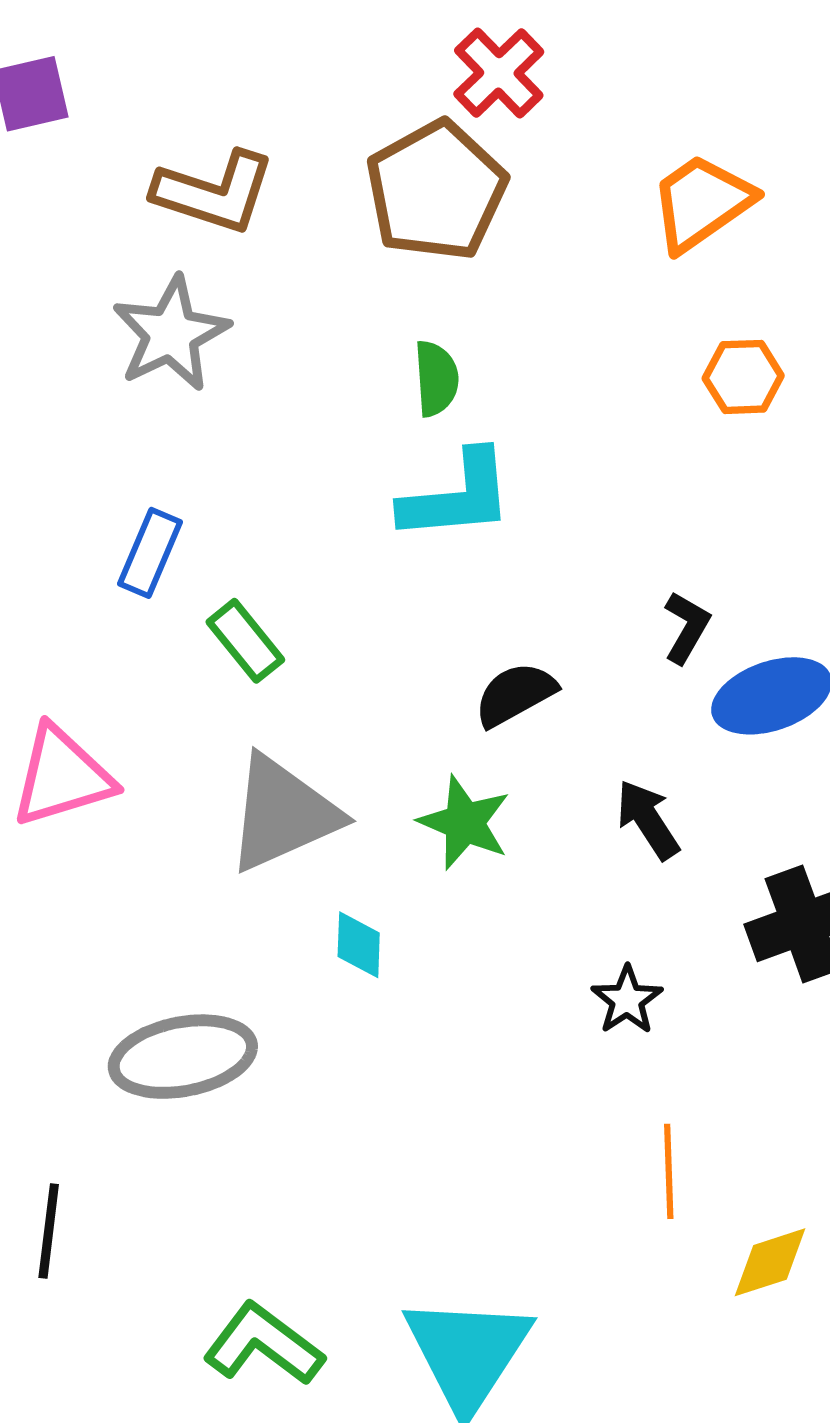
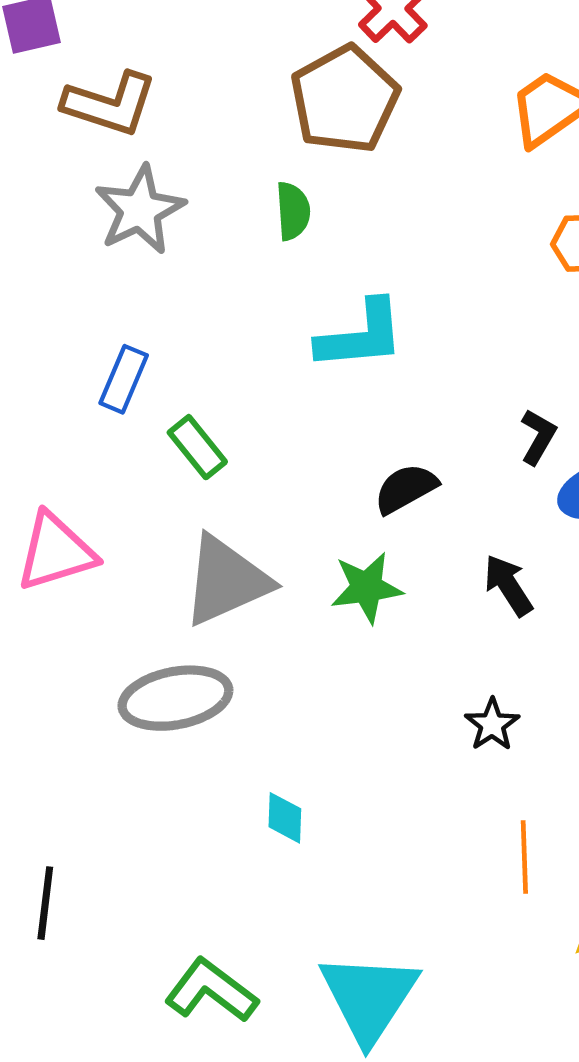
brown L-shape: (214, 192) -> (110, 104), moved
green semicircle: (436, 378) -> (293, 211), moved
green star: (465, 823) -> (367, 588), turned -30
cyan diamond: (359, 945) -> (285, 818), moved
gray ellipse: (183, 1057) -> (175, 698), moved

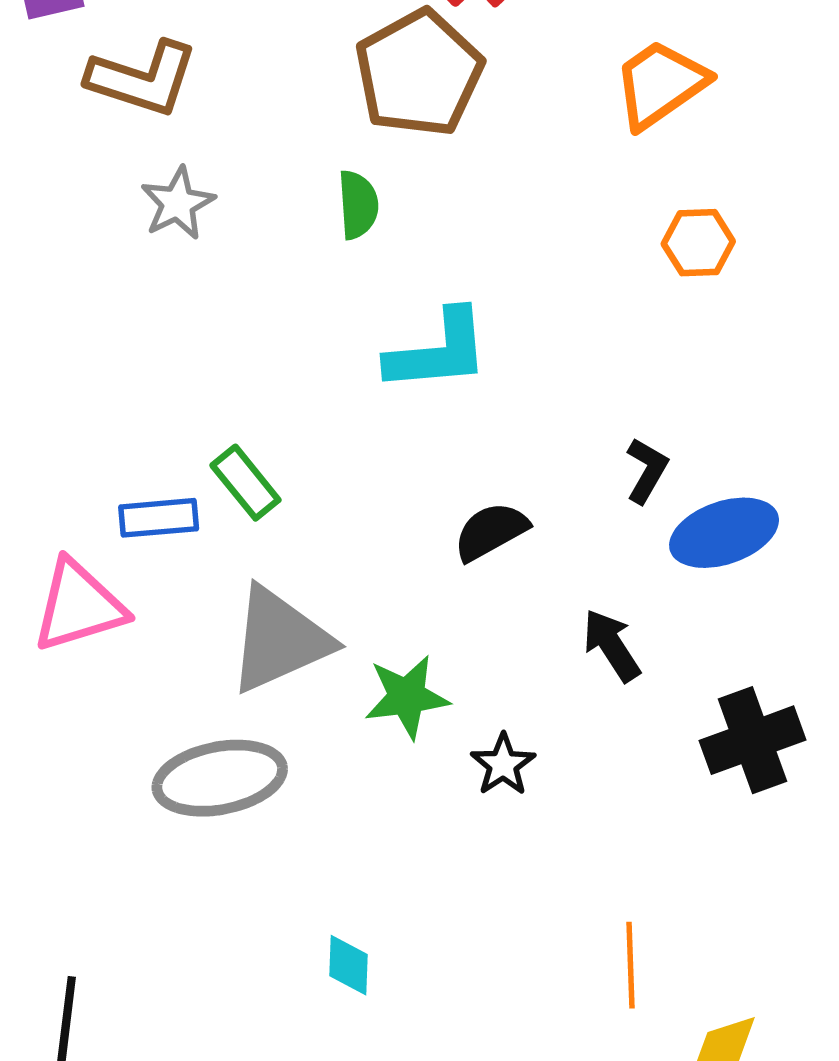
gray star: (140, 210) -> (178, 203), size x0.7
blue rectangle: (124, 379) -> (159, 518), moved, turned 62
green star: (367, 588) -> (407, 697), moved
black star: (492, 725) -> (503, 765), moved
cyan diamond: (285, 818) -> (349, 965), moved

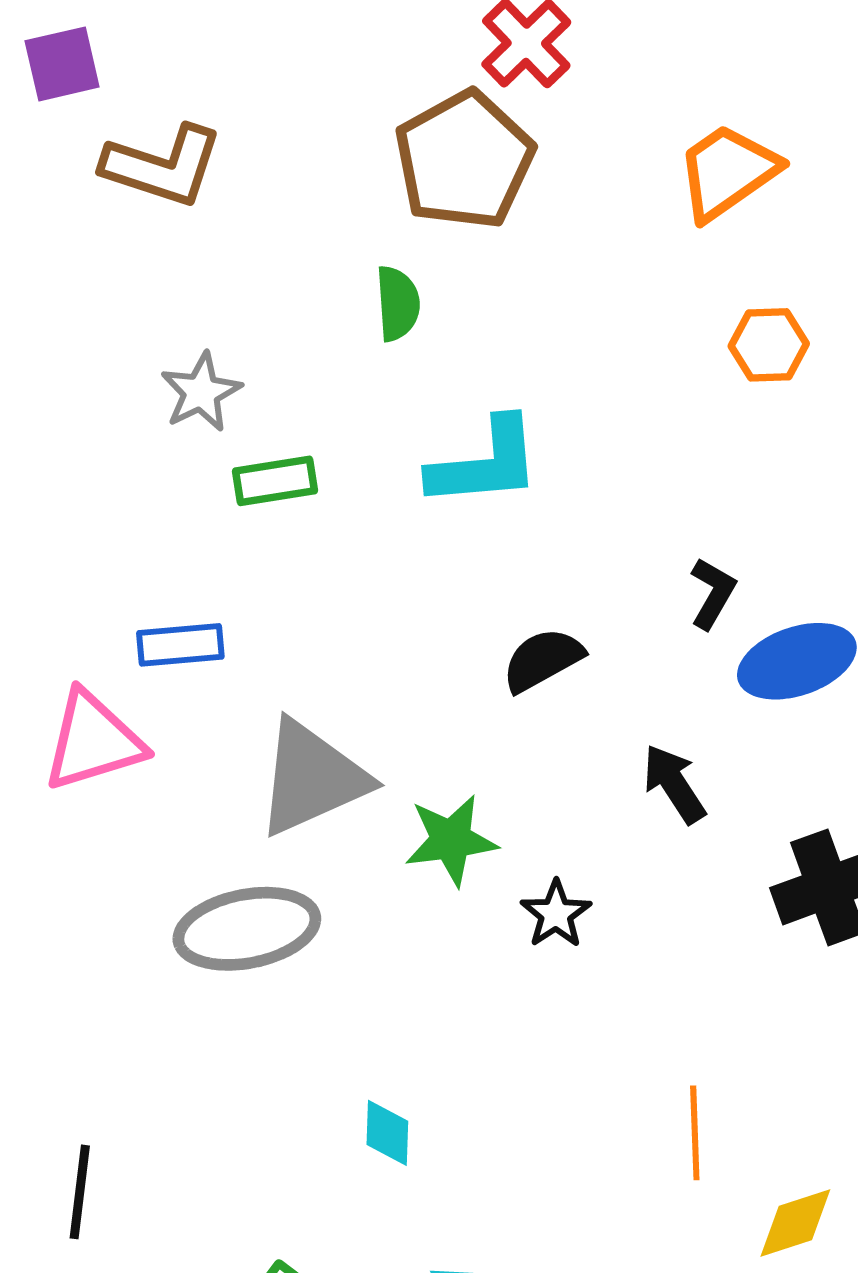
gray star: (178, 203) -> (201, 392), moved
green rectangle: (245, 483) -> (275, 481), moved, turned -60

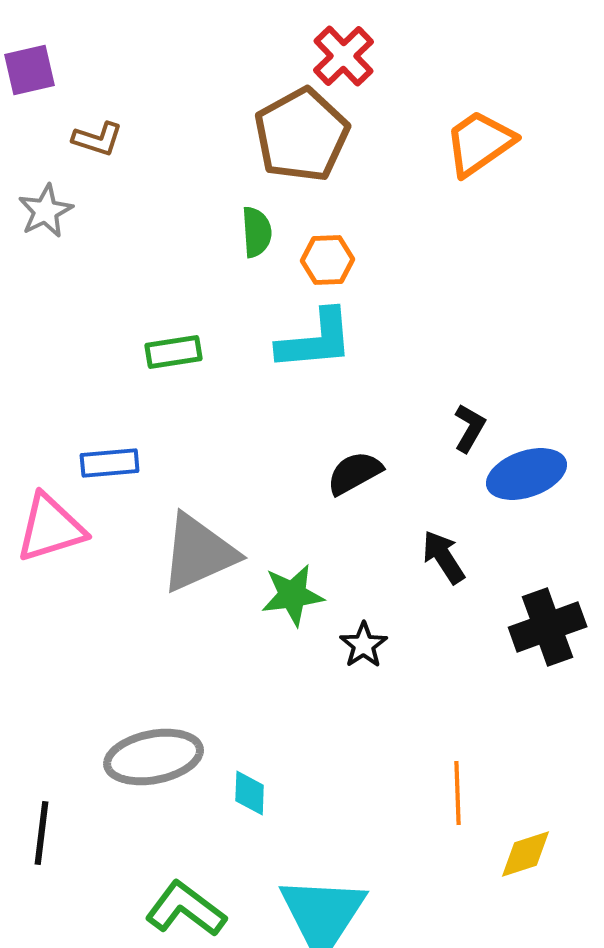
brown L-shape: (163, 166) -> (98, 139), size x0.6
orange hexagon: (769, 345) -> (328, 260), moved
gray star: (201, 392) -> (46, 211), moved
gray ellipse: (247, 929) -> (154, 757), moved

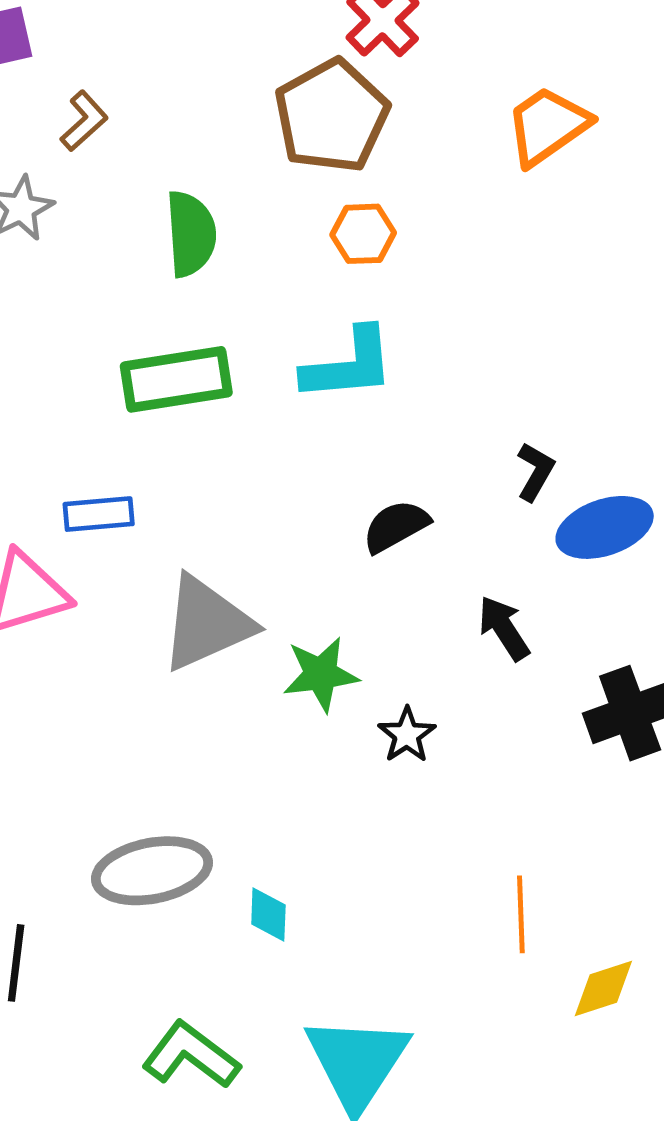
brown L-shape: (98, 139) -> (84, 121), turned -60
green semicircle: (257, 232) -> (191, 234), moved, size x1.4
orange hexagon: (328, 260) -> (363, 234), moved
green rectangle: (174, 352) -> (176, 379), size x1.6

